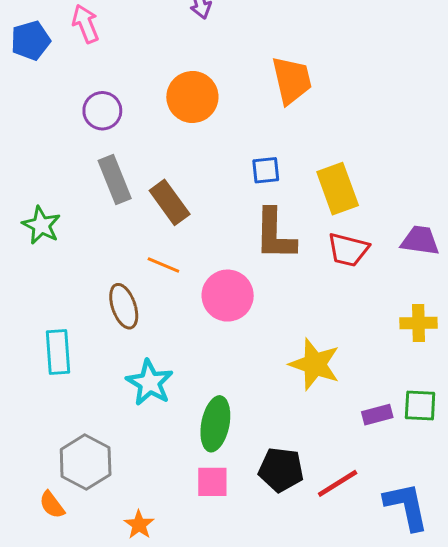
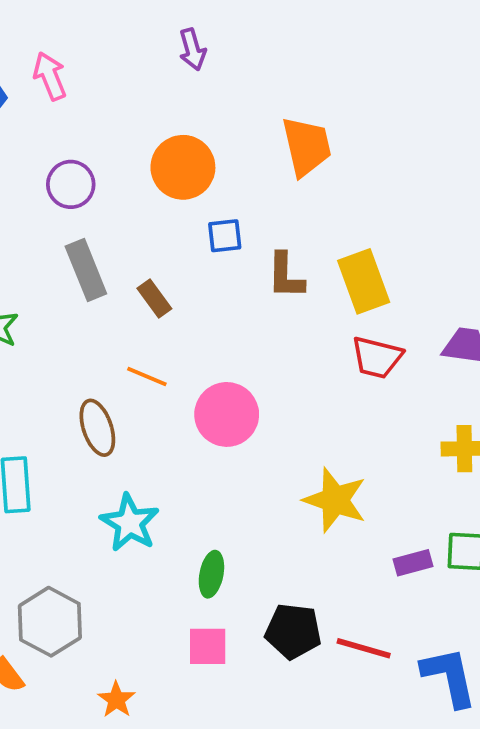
blue square: (266, 170) -> (225, 236), moved
brown rectangle: (170, 202) -> (154, 298), size x0.7
brown L-shape: (275, 234) -> (286, 276), moved, size x0.7
green ellipse: (215, 424) -> (211, 574), size x0.7
red line: (338, 483) -> (364, 648), turned 48

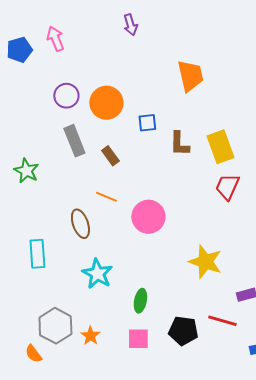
orange circle: (183, 167) -> (106, 103), moved
red trapezoid: (377, 357) -> (227, 187), turned 100
red line: (364, 648) -> (222, 321), moved
orange star: (116, 700) -> (90, 336), moved

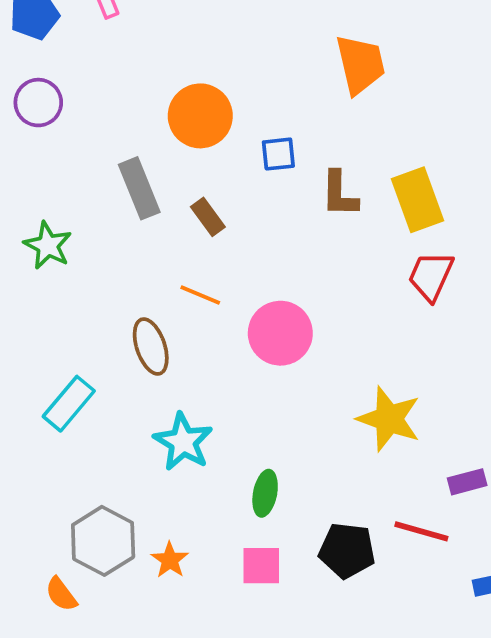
purple circle: (66, 96) -> (38, 103), moved
cyan rectangle: (37, 254) -> (69, 404), turned 44

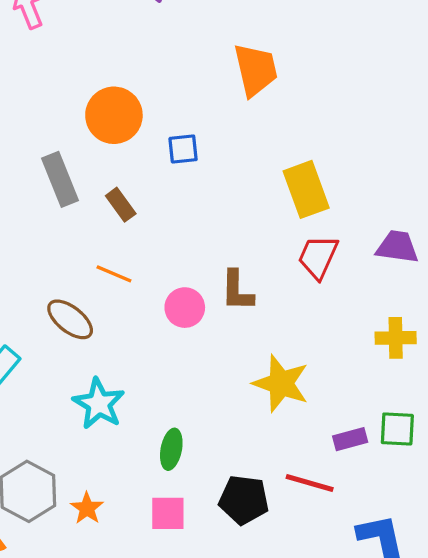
brown L-shape: (339, 194) -> (237, 291), moved
pink circle: (280, 333) -> (185, 308), size x0.7
brown ellipse: (151, 347) -> (70, 319), turned -33

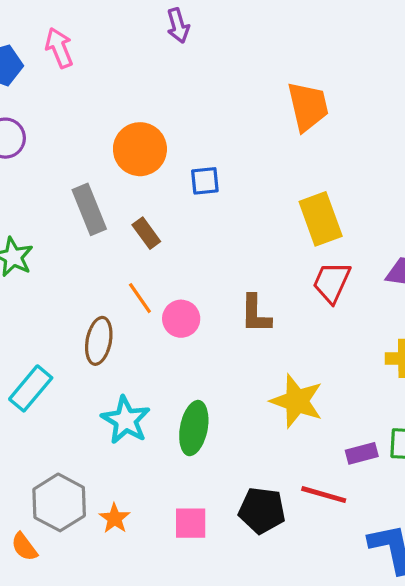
orange trapezoid: (256, 70) -> (308, 106), moved
orange line: (114, 274) -> (140, 298), turned 32
pink circle: (185, 308) -> (181, 319), moved
brown ellipse: (70, 319) -> (99, 341), turned 63
green ellipse: (171, 449) -> (194, 428), moved, size x1.4

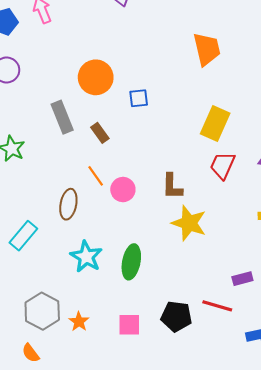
yellow rectangle: (321, 219) -> (215, 123), turned 44
yellow star: (297, 401) -> (189, 223), moved
orange semicircle: (24, 547) -> (31, 353), moved

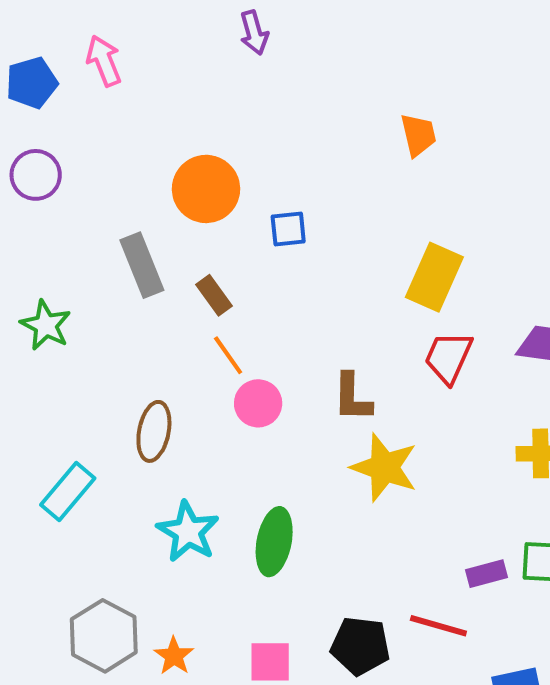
orange trapezoid: (207, 49) -> (418, 135), size x0.7
orange line: (96, 176) -> (228, 355), moved

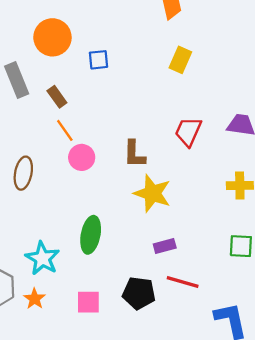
yellow rectangle: (434, 277) -> (180, 60), moved, size x0.7
cyan star: (188, 532) -> (42, 258), moved
purple rectangle: (487, 574) -> (165, 246), moved

